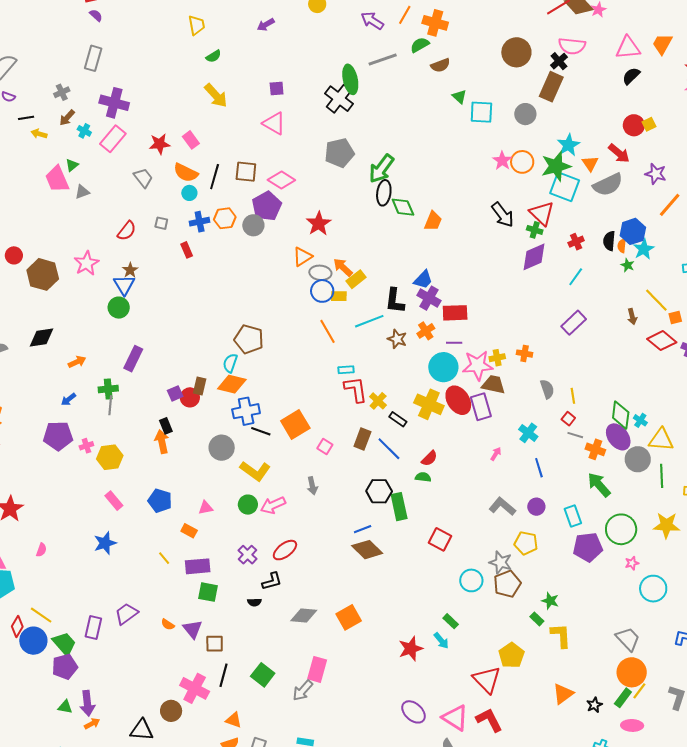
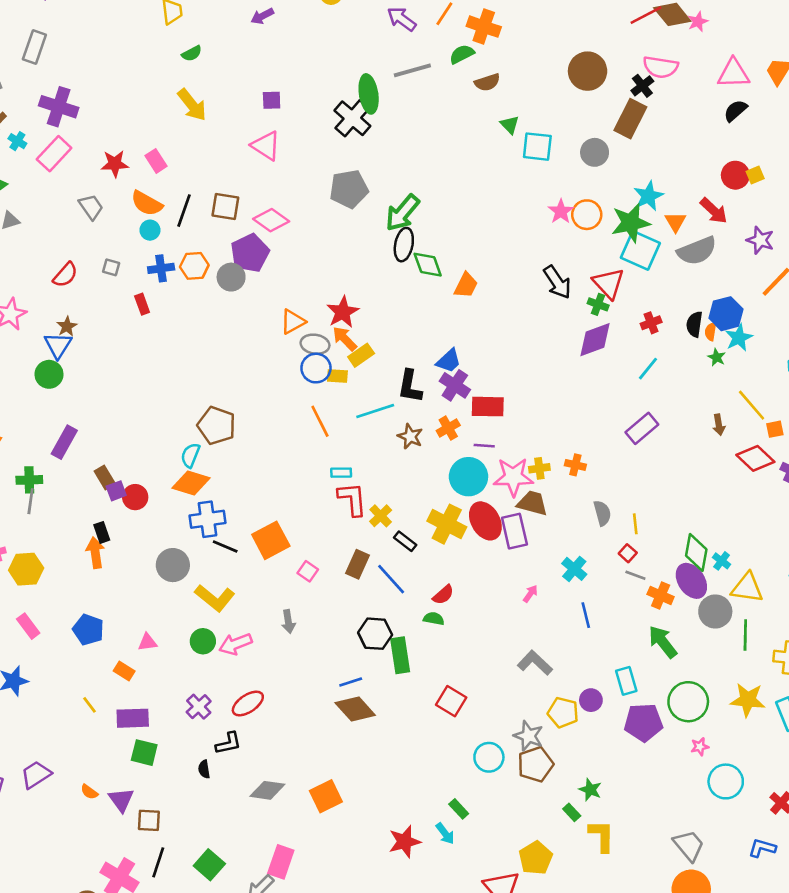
red star: (319, 224) -> (343, 312), moved
brown rectangle: (200, 386) -> (105, 477), moved, turned -48
purple circle: (536, 507) -> (591, 700), moved
black semicircle: (254, 602) -> (204, 769), turned 80

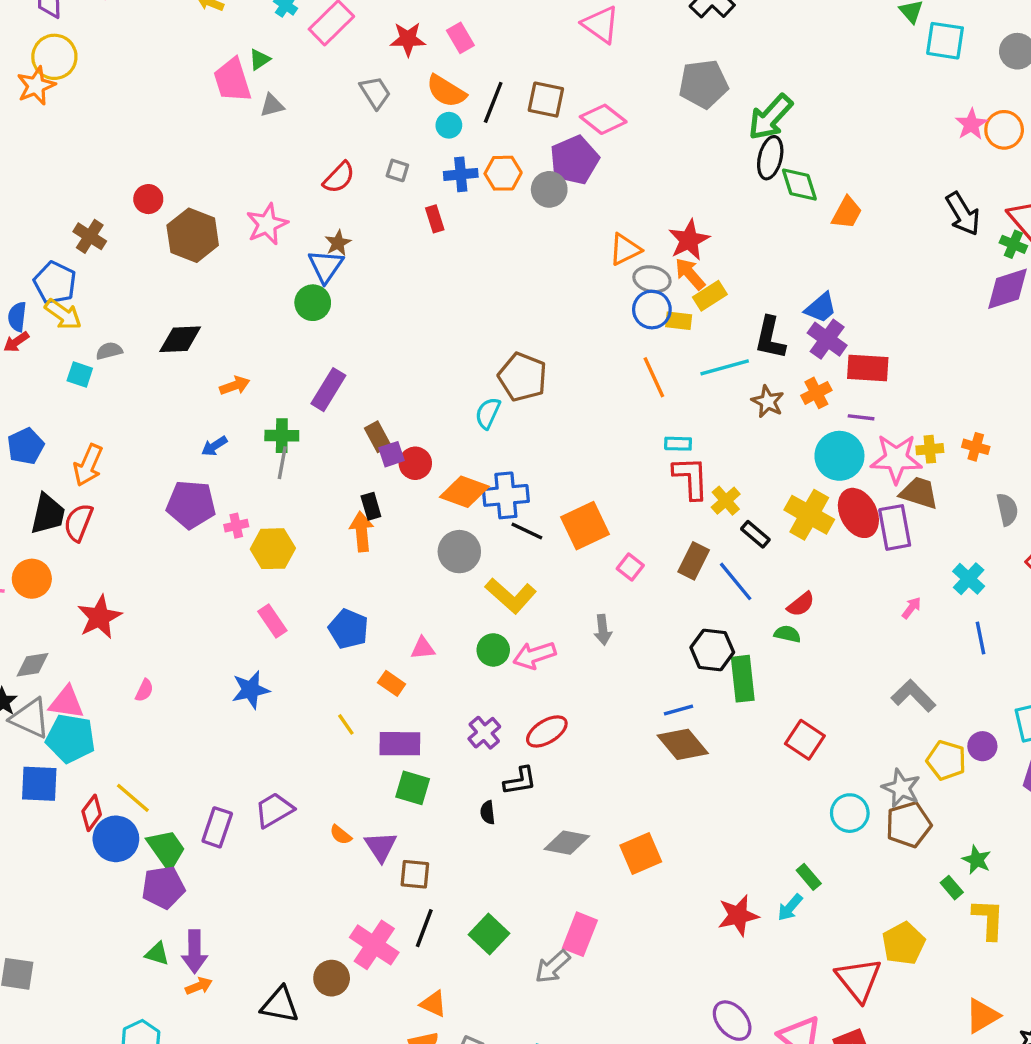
orange diamond: (191, 483) -> (464, 492), moved
cyan arrow: (445, 834) -> (790, 907), turned 75

